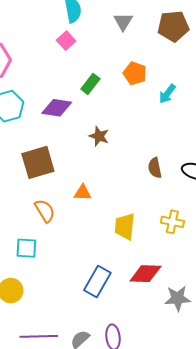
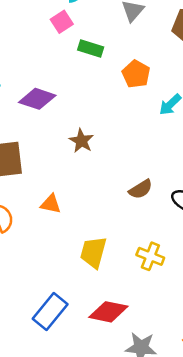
green rectangle: (90, 84) -> (91, 48), moved, turned 60
brown semicircle: (155, 168) -> (141, 189), turned -120

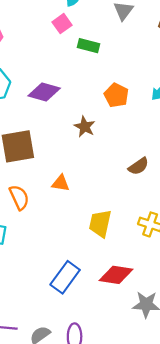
orange pentagon: (136, 74) -> (116, 95), moved

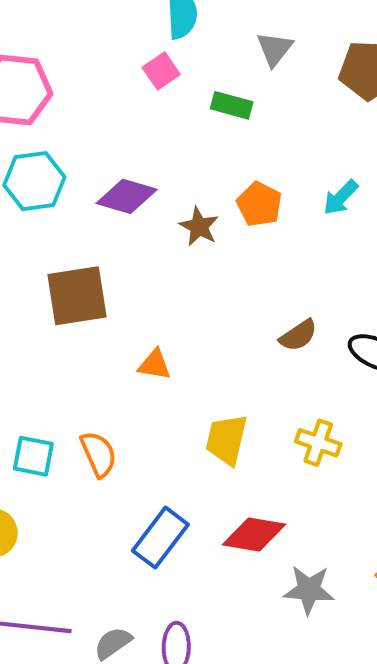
green rectangle: (88, 46) -> (232, 105), moved
brown star: (85, 127) -> (199, 227), moved
orange semicircle: (19, 197) -> (99, 454), moved

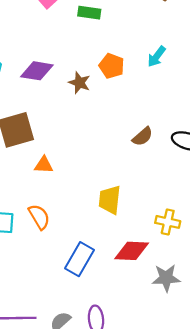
orange triangle: (155, 365) -> (44, 165), moved
yellow cross: (318, 443) -> (168, 222), moved

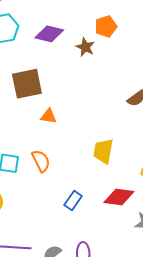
orange pentagon: (112, 66) -> (106, 27), moved, turned 30
blue rectangle: (80, 259) -> (73, 201), size x0.7

